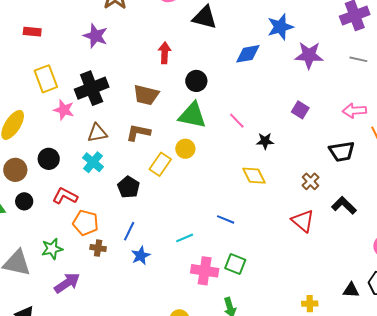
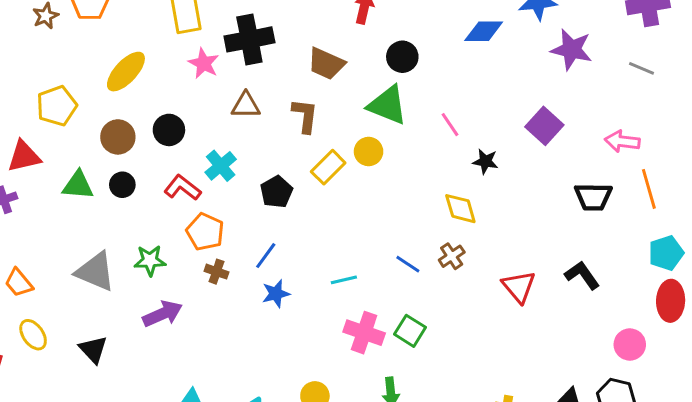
purple square: (300, 110) -> (544, 126), size x1.4
brown L-shape: (138, 132) -> (305, 116), turned 75
cyan cross: (93, 162) -> (221, 166), moved
brown cross: (310, 181) -> (452, 256), moved

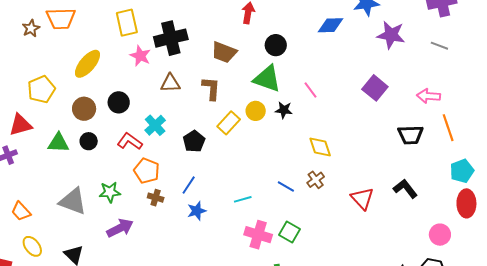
black star: (485, 161) -> (284, 110), moved

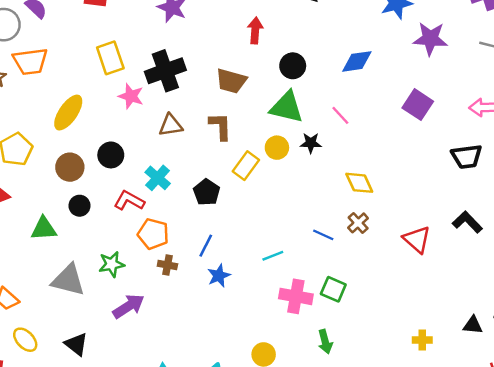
blue diamond: (331, 25) -> (357, 61), moved
green triangle: (58, 143) -> (44, 229), moved

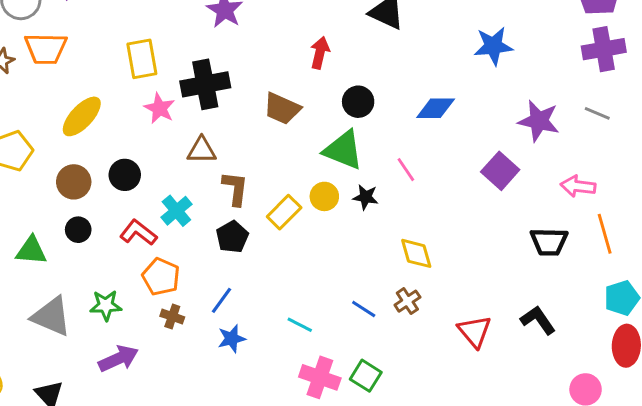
purple star: (430, 39) -> (539, 121), moved
brown L-shape: (220, 126) -> (235, 188), moved
cyan line: (273, 256) -> (300, 325), turned 40

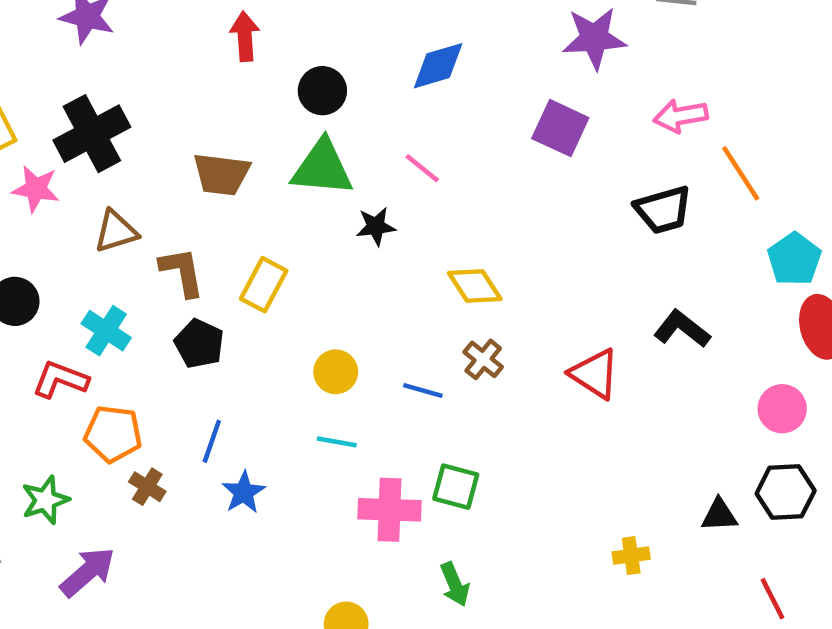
brown trapezoid: (282, 109) -> (221, 174), moved
yellow circle: (324, 196) -> (336, 372), moved
brown cross: (172, 317) -> (147, 487), turned 30

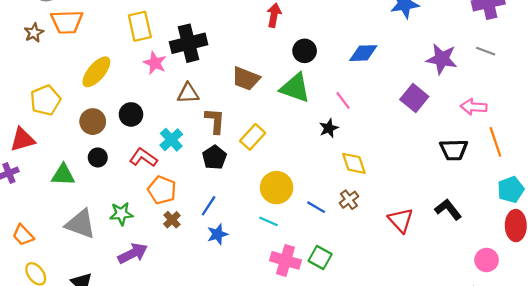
black star: (376, 226) -> (329, 128), moved, turned -30
yellow circle: (336, 372) -> (277, 188), size x1.5

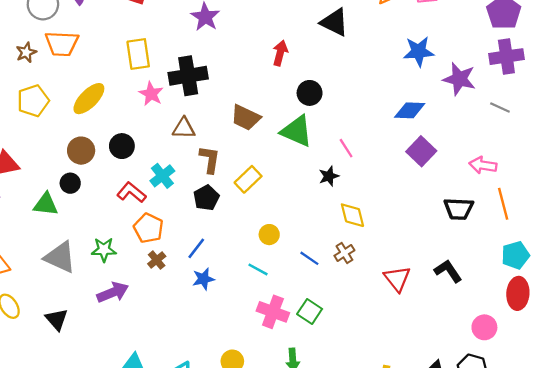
blue diamond: (363, 53) -> (410, 110), moved
purple star: (442, 59) -> (459, 79), moved
yellow pentagon: (45, 100) -> (33, 101), moved
black circle: (98, 157) -> (70, 183), moved
yellow circle: (277, 188) -> (269, 235), size x0.6

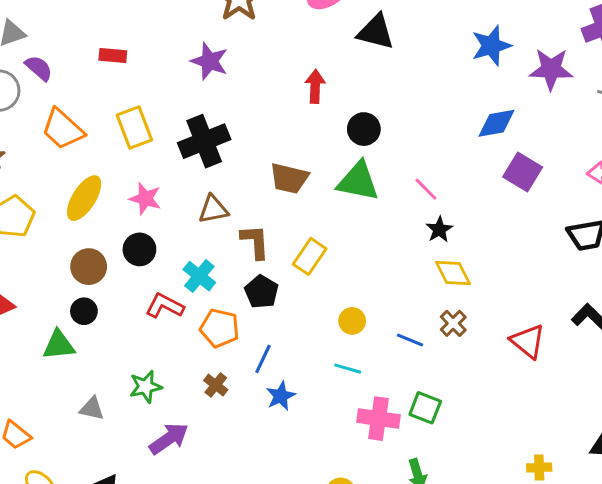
orange trapezoid: (62, 44) -> (63, 129), moved, turned 52
pink star: (151, 94) -> (145, 199), moved
black star: (329, 176) -> (439, 230), moved
orange pentagon: (148, 228) -> (220, 328), moved
gray triangle: (60, 257) -> (92, 409), size x0.6

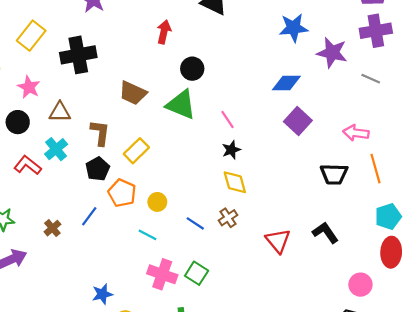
yellow rectangle: (134, 127) -> (31, 36), turned 48
brown triangle: (213, 209) -> (60, 112), moved
orange pentagon: (220, 328) -> (122, 193), moved
blue star: (281, 396) -> (102, 294), moved

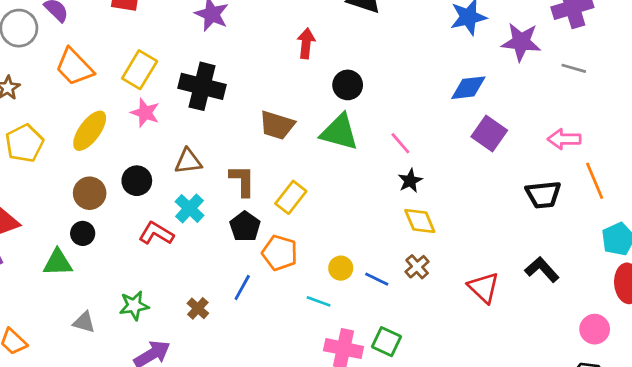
black cross: (78, 55) -> (202, 86), turned 32
pink star: (29, 87) -> (145, 113), moved
yellow circle: (157, 202) -> (341, 268), moved

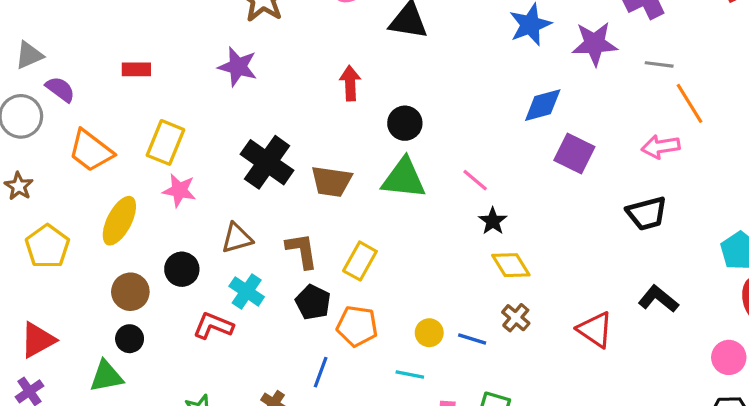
black cross: (202, 86) -> (267, 162), moved, turned 30
orange line: (595, 181) -> (689, 103), moved

